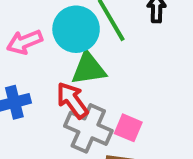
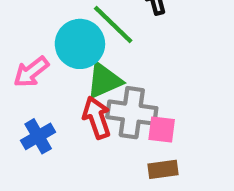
red arrow: (72, 100) -> (97, 118), turned 33
gray cross: (88, 128) -> (132, 113), moved

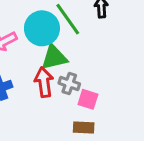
gray cross: (132, 113) -> (69, 83), size x0.6

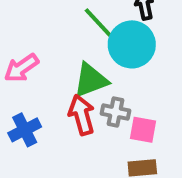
cyan circle: (42, 28) -> (132, 44), moved

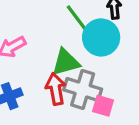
gray cross: (115, 112) -> (83, 89), size x1.6

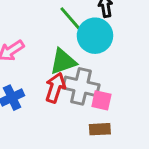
red arrow: (56, 89) -> (55, 88), turned 32

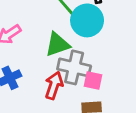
red arrow: (55, 88) -> (54, 85), moved

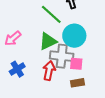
cyan circle: (87, 20) -> (74, 36), moved

